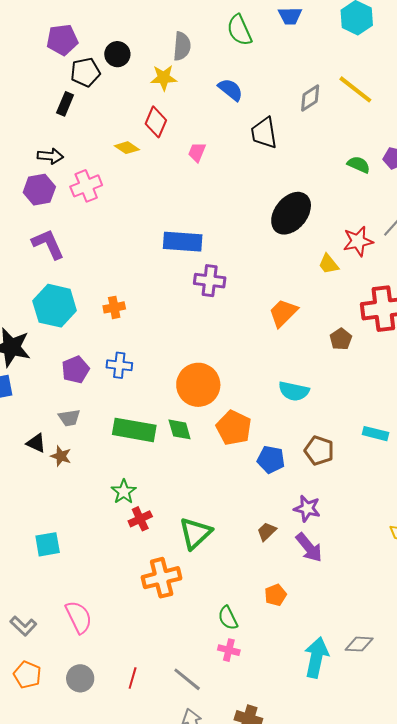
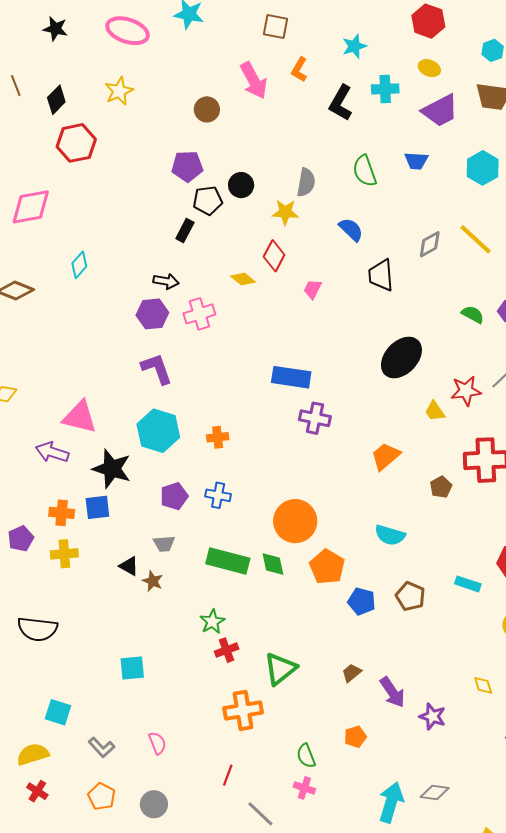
purple star: (307, 508) -> (433, 717), moved
pink semicircle: (79, 617) -> (157, 743), size x0.7
red line: (133, 678) -> (228, 775), moved

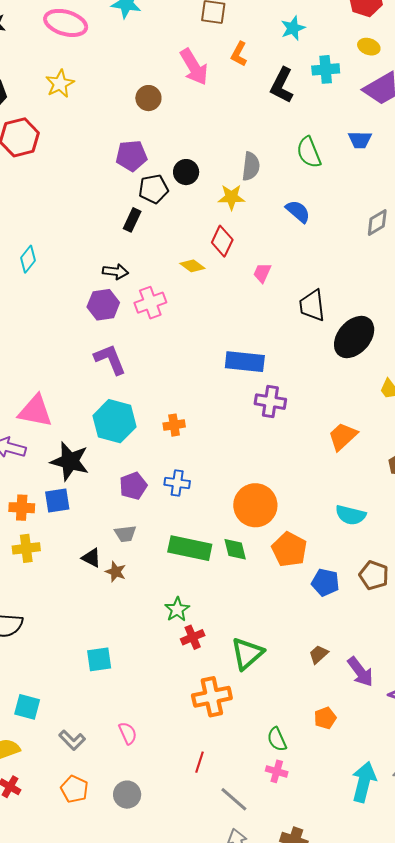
black trapezoid: (381, 275) -> (312, 306), moved

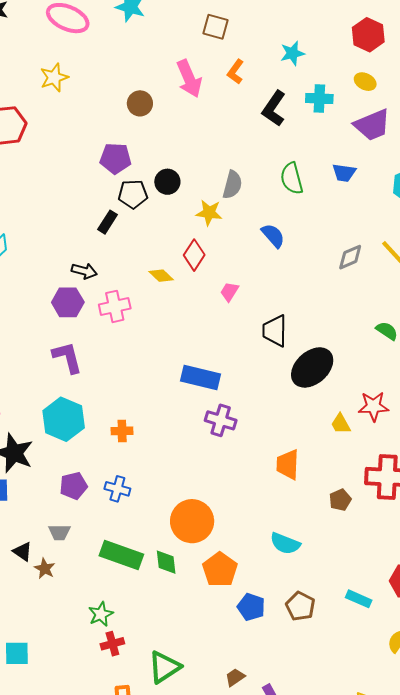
orange trapezoid: (343, 436) -> (288, 464), turned -52

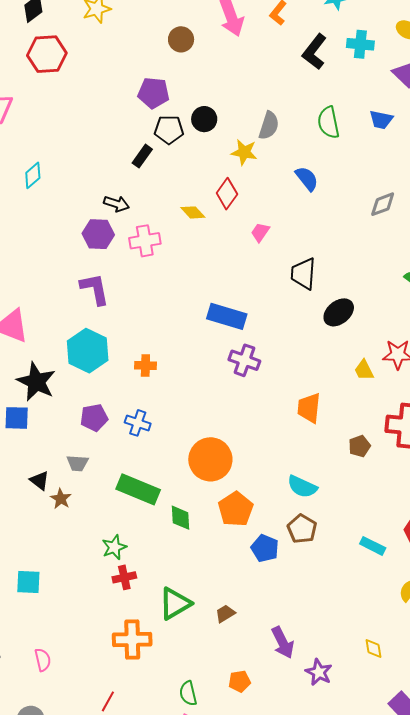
black ellipse: (312, 367) -> (339, 312), size x0.7
green diamond: (166, 562) -> (181, 518), moved
brown pentagon: (300, 606) -> (302, 529), moved
brown trapezoid: (235, 677) -> (225, 614), moved

